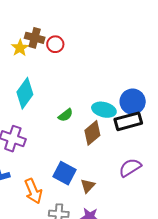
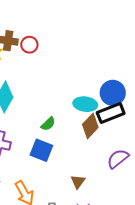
green semicircle: (65, 115) -> (48, 124), moved
brown diamond: (92, 133) -> (90, 126), moved
blue square: (65, 173) -> (41, 150), moved

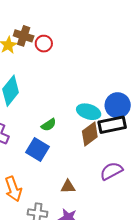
brown triangle: (78, 182) -> (68, 187), turned 42

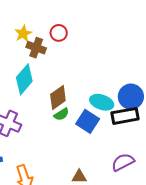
brown cross: (24, 36) -> (36, 48), moved
brown diamond: (90, 134) -> (58, 98), moved
blue square: (37, 150) -> (88, 121), moved

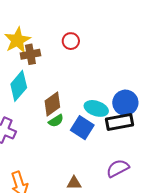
red circle: (59, 33) -> (71, 41), moved
yellow star: (23, 34) -> (17, 40), size x1.5
brown cross: (36, 48) -> (30, 54), turned -30

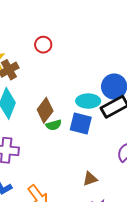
green semicircle: (56, 121) -> (54, 125), turned 35

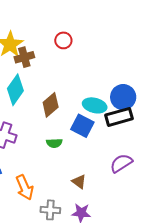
green semicircle: (54, 125) -> (54, 143), moved
brown triangle: (90, 179) -> (79, 182), turned 42

